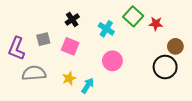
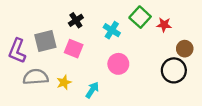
gray square: (43, 39) -> (45, 41), size x1.5
yellow star: (69, 78) -> (64, 82), moved

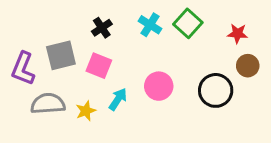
red star: (164, 25) -> (237, 34), moved
cyan cross: (112, 30) -> (150, 25), moved
black circle: (174, 70) -> (216, 90), moved
cyan arrow: (92, 90) -> (118, 99), moved

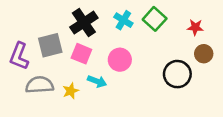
black cross: (102, 28) -> (84, 23), size x1.6
pink circle: (159, 86) -> (120, 60), moved
cyan arrow: (118, 99) -> (97, 81), turned 78

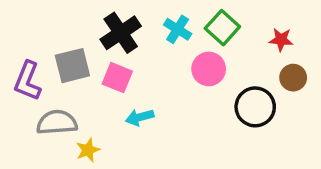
pink circle: (120, 60) -> (209, 69), moved
cyan arrow: (97, 81) -> (140, 117), turned 144
yellow star: (71, 91) -> (88, 150), moved

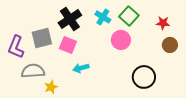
black circle: (255, 107) -> (144, 77), moved

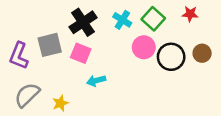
red star: (163, 23) -> (190, 14), moved
gray semicircle: (33, 71) -> (27, 95), moved, turned -40
black circle: (144, 77) -> (171, 57), moved

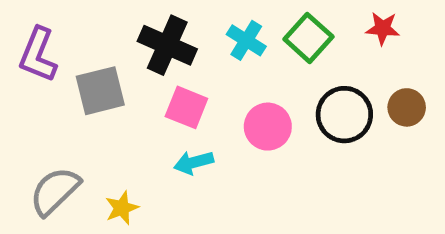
black cross: (83, 22) -> (167, 45), turned -32
pink circle: (144, 47) -> (268, 127), moved
pink square: (81, 53) -> (186, 107), moved
purple L-shape: (19, 56) -> (38, 55), moved

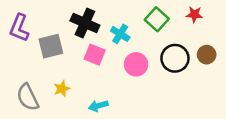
cyan cross: (246, 40) -> (120, 34), moved
cyan arrow: (194, 162) -> (98, 106), moved
gray semicircle: (55, 191) -> (28, 97), turned -72
yellow star: (122, 208) -> (62, 89), moved

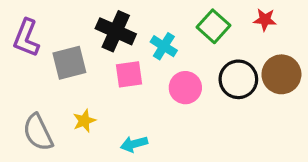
pink square: (95, 55) -> (129, 74), turned -30
brown circle: (207, 55) -> (281, 74), size x1.5

